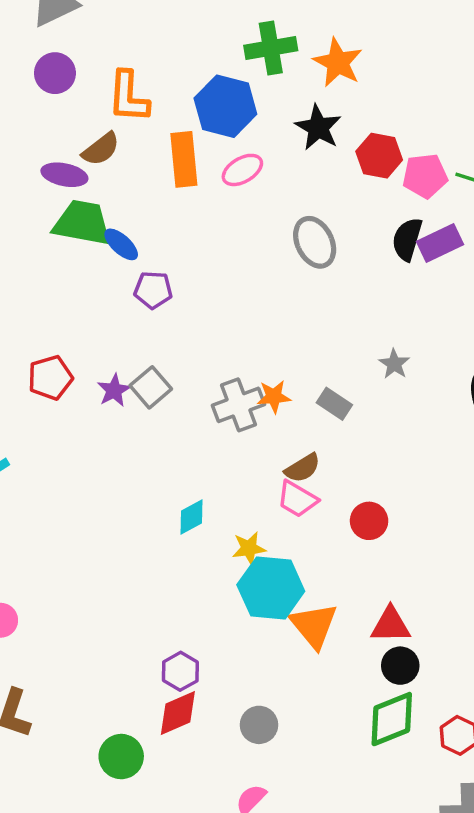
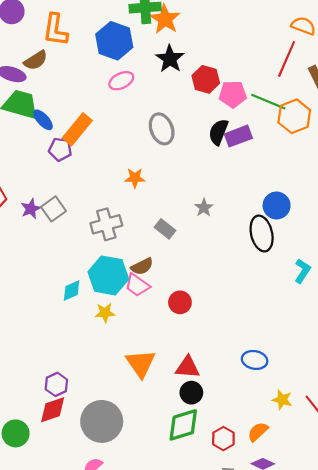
orange star: (338, 63) -> (165, 19), moved
orange rectangle: (184, 159) -> (77, 129), moved, turned 40
orange star: (274, 397) -> (135, 178), moved
cyan hexagon: (271, 588) -> (108, 275), moved
gray circle: (259, 725) -> (102, 421), size x1.8

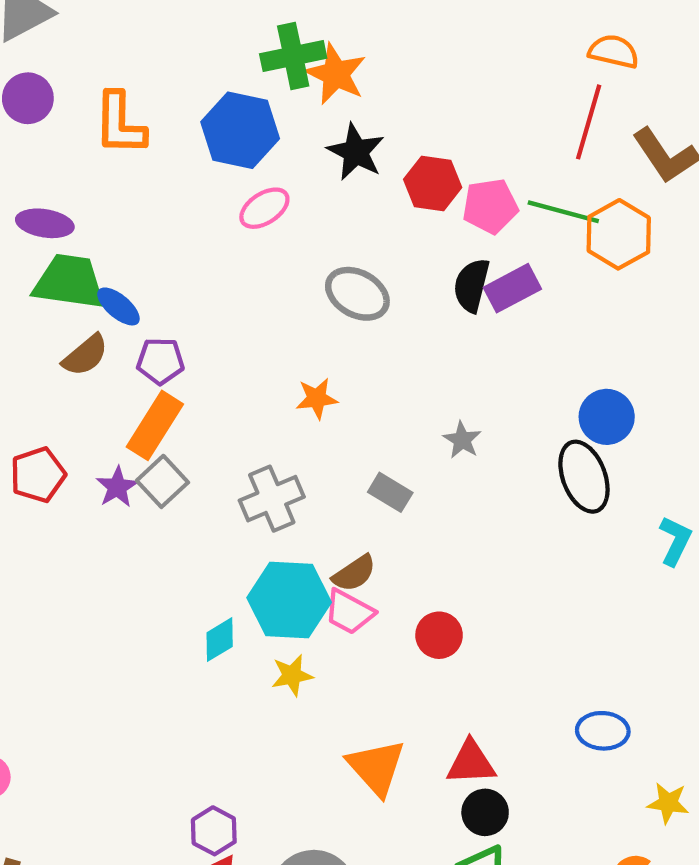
brown semicircle: (36, 60) -> (85, 355), moved
orange rectangle: (77, 129) -> (155, 425), moved
gray ellipse: (162, 129) -> (357, 294), turned -32

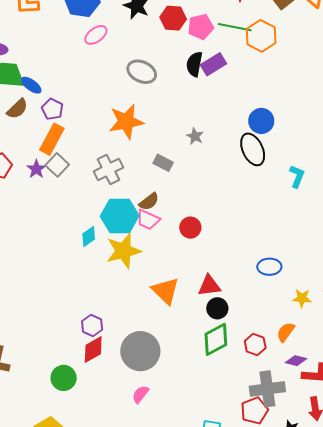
purple pentagon: (160, 361) -> (52, 109), turned 30
orange star: (317, 398) -> (126, 122), size x1.8
yellow star: (292, 675) -> (123, 251), size x1.8

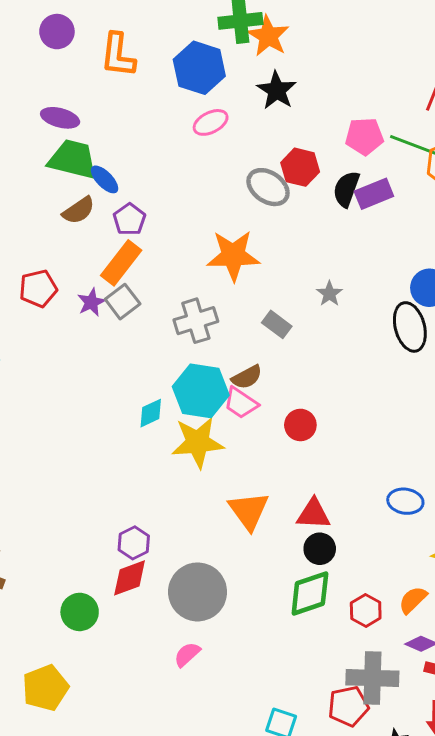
red hexagon: (173, 18) -> (300, 167), moved

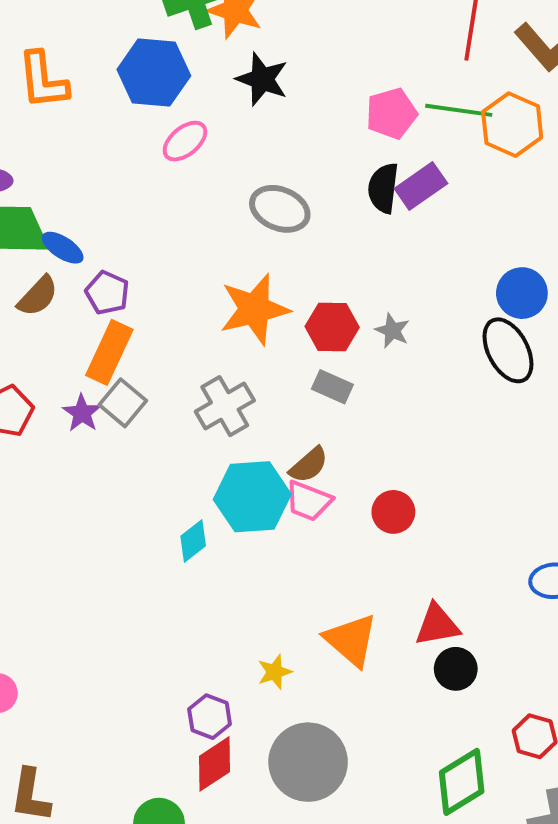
red hexagon: (300, 167) -> (332, 327), moved
yellow star: (198, 442) -> (275, 672), moved, size x0.5
green diamond: (310, 594) -> (462, 782), moved

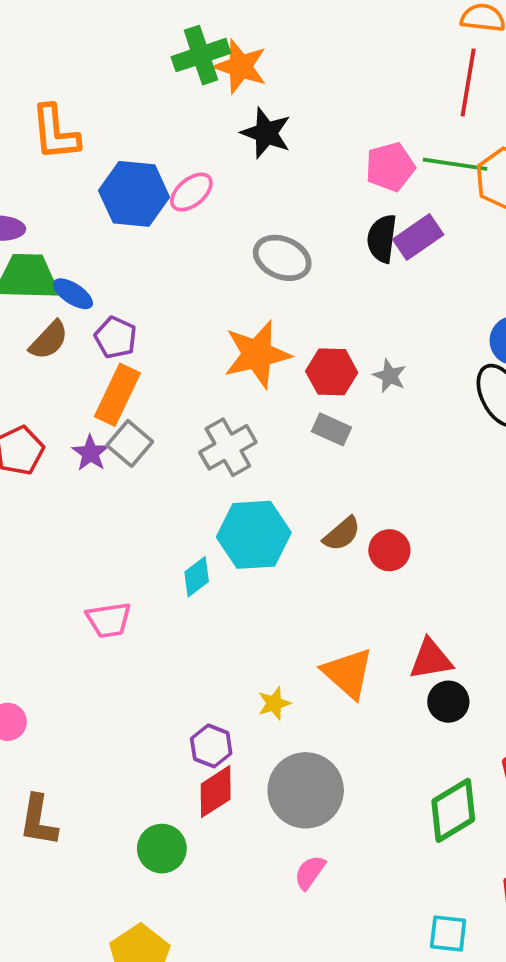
blue hexagon: (154, 73) -> (134, 194), moved
brown semicircle: (309, 465) -> (342, 534), moved
pink trapezoid: (308, 501) -> (109, 620), moved, turned -30

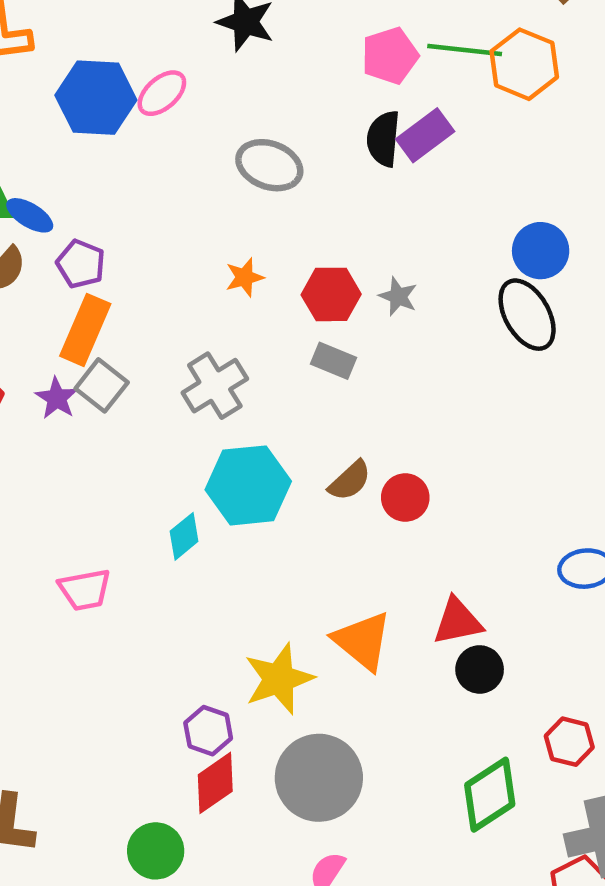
orange star: (257, 354) -> (245, 277), size x0.5
yellow star: (274, 703) -> (279, 679), size x1.8

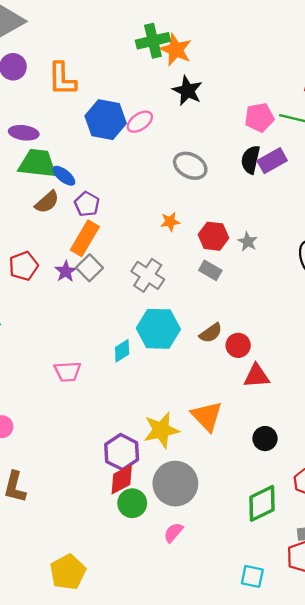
gray cross: (215, 386) -> (148, 275), turned -32
red triangle: (458, 621) -> (257, 376), moved
purple hexagon: (208, 731) -> (122, 452), size x1.4
green circle: (156, 851) -> (132, 503), moved

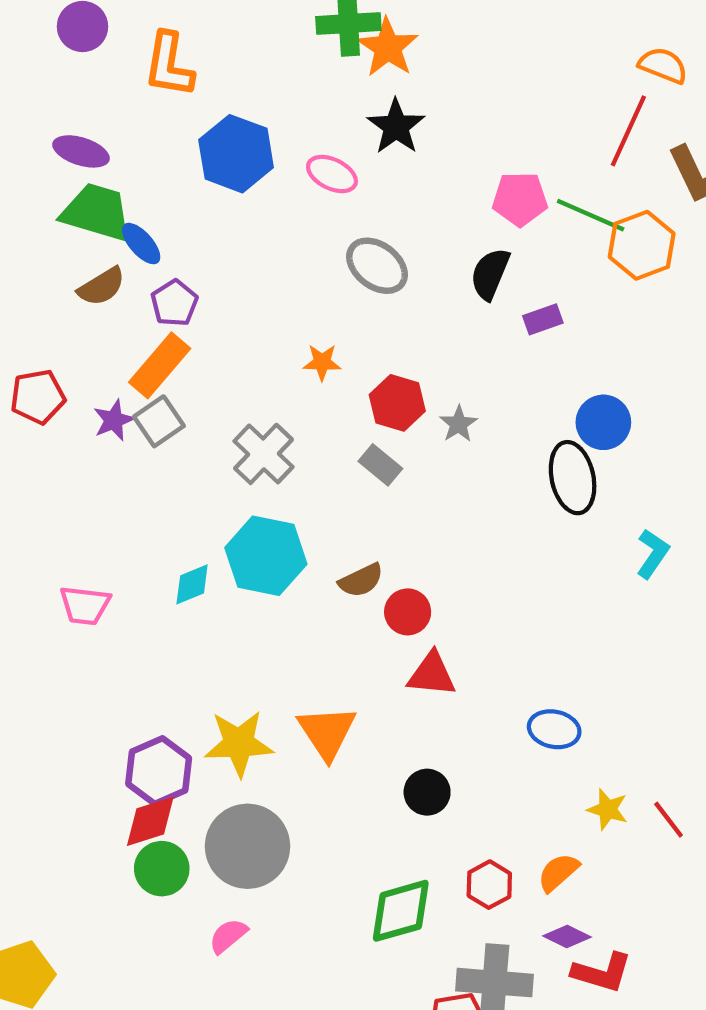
pink ellipse: (140, 122) -> (332, 174), moved, turned 50
purple rectangle: (272, 161) -> (543, 319), moved, size x0.7

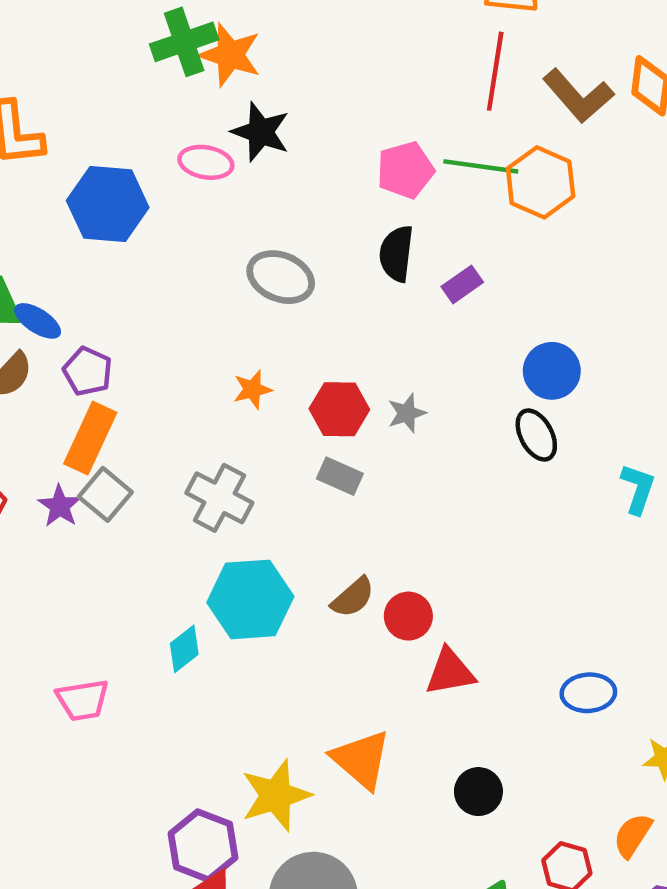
pink ellipse: (332, 174) -> (206, 162), moved
gray star: (458, 424) -> (407, 413), turned 30
black ellipse: (573, 478) -> (536, 435), size x0.7

